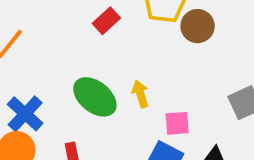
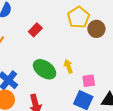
red rectangle: (106, 21) -> (35, 30), moved

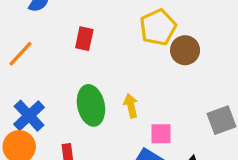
red rectangle: (35, 30) -> (84, 39), turned -40
green ellipse: (45, 69) -> (91, 105), turned 35

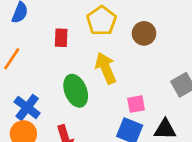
yellow pentagon: (158, 27) -> (101, 21), moved
yellow arrow: (131, 106) -> (106, 68), moved, size x1.6

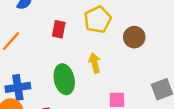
yellow arrow: (106, 68) -> (95, 63), size x0.7
blue cross: (27, 107) -> (18, 87), turned 35

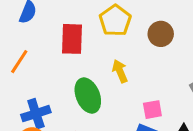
red rectangle: (59, 29) -> (72, 39), size x1.5

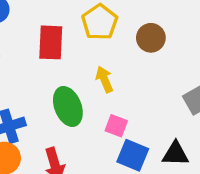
pink square: (152, 110) -> (116, 126), moved, turned 30

